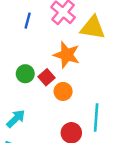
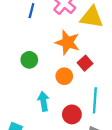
red square: (47, 77) -> (85, 63), moved
cyan arrow: (16, 119) -> (43, 101), moved, turned -54

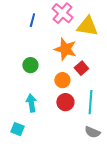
cyan arrow: (43, 101) -> (31, 103), moved
red circle: (72, 114) -> (65, 102), moved

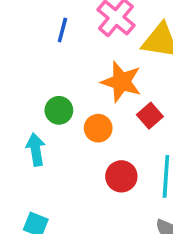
orange circle: (62, 80) -> (98, 128), moved
cyan arrow: (31, 103) -> (36, 150), moved

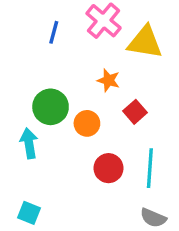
orange star: (121, 82) -> (109, 80), size x0.6
green circle: (59, 110) -> (51, 107), size x1.4

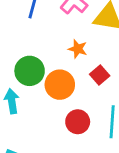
orange circle: (87, 123) -> (60, 85), size x1.4

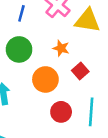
green circle: (30, 71) -> (19, 49), moved

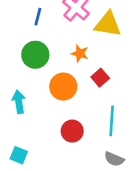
red circle: (61, 112) -> (72, 131), moved

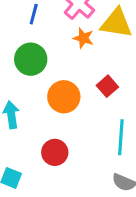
orange star: (80, 53) -> (83, 38), moved
red circle: (72, 131) -> (55, 152), moved

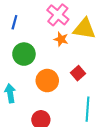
blue line: (34, 14) -> (14, 22), moved

